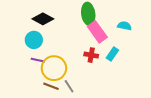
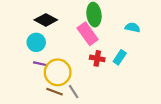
pink rectangle: (97, 32) -> (88, 34), moved

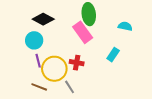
red cross: (97, 58) -> (77, 63), moved
purple line: (40, 64) -> (38, 61), turned 64
brown line: (54, 92) -> (39, 87), moved

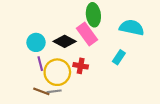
black diamond: (43, 19) -> (65, 41), moved
cyan semicircle: (125, 26) -> (132, 28), size x1.6
gray line: (70, 87) -> (54, 91), moved, turned -64

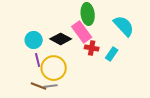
cyan semicircle: (132, 28) -> (124, 26), turned 35
red cross: (81, 66) -> (92, 48), moved

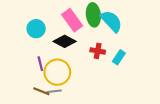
cyan semicircle: (124, 26) -> (111, 21), moved
pink rectangle: (82, 32) -> (72, 20), moved
cyan circle: (34, 40) -> (36, 29), moved

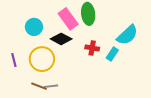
cyan semicircle: (111, 21) -> (127, 35), moved, turned 90
purple line: (40, 64) -> (14, 60), moved
yellow circle: (57, 72) -> (42, 59), moved

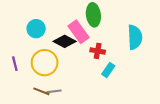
pink rectangle: (68, 19) -> (79, 32), moved
cyan semicircle: (127, 35) -> (135, 37), turned -50
cyan rectangle: (112, 54) -> (108, 70), moved

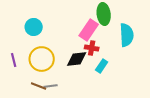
green ellipse: (93, 15) -> (104, 14), moved
pink rectangle: (79, 32) -> (89, 30), moved, turned 70
black diamond: (65, 41) -> (77, 59), moved, turned -35

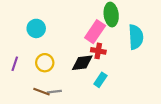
yellow circle: (42, 59) -> (45, 63), size x0.7
purple line: (14, 60) -> (15, 64), turned 32
cyan rectangle: (102, 66) -> (100, 80), moved

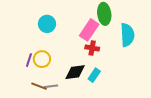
cyan circle: (36, 28) -> (47, 24), moved
black diamond: (82, 63) -> (75, 72), moved
purple line: (15, 64) -> (29, 60), moved

